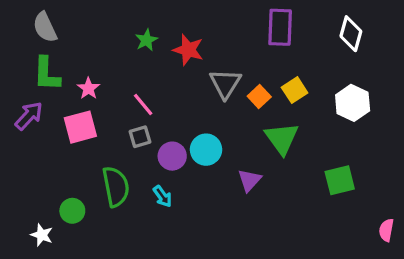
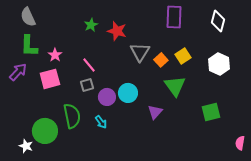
green circle: (72, 211) -> (45, 131), size x1.6

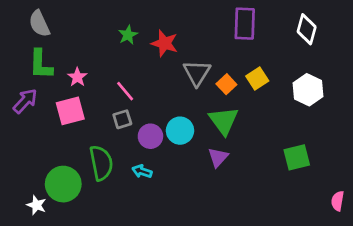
green triangle: (175, 86) -> (224, 121), moved
cyan arrow: (101, 122) -> (142, 171), turned 144

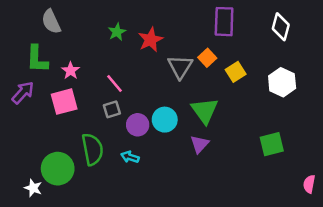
gray semicircle: (39, 24) -> (51, 22), moved
red star: (165, 43) -> (151, 40), turned 30
orange square: (226, 84) -> (207, 58), moved

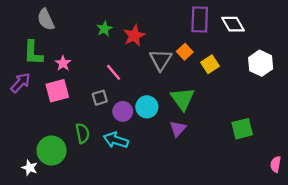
white diamond: (281, 27) -> (233, 24), moved, turned -45
white hexagon: (282, 82) -> (261, 63), moved
pink line: (114, 83) -> (114, 72), moved
green semicircle: (92, 149) -> (83, 133), size x0.7
cyan arrow: (130, 157) -> (116, 140), size x1.5

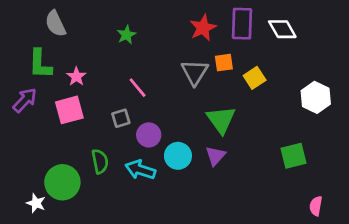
red star: (134, 36) -> (203, 28), moved
orange square: (185, 52) -> (224, 63), turned 35
white hexagon: (261, 63) -> (316, 97), moved
cyan circle: (147, 107) -> (178, 156), moved
pink semicircle: (276, 164) -> (316, 206), moved

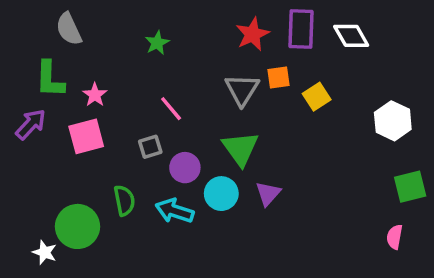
green triangle: (221, 120) -> (240, 149), moved
green square: (293, 156) -> (410, 187), moved
pink semicircle: (316, 206) -> (395, 237), moved

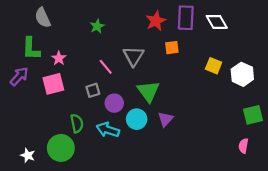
gray triangle: (242, 90) -> (133, 56), moved
yellow square: (317, 97) -> (214, 66), moved, turned -35
green circle: (77, 226) -> (61, 148), moved

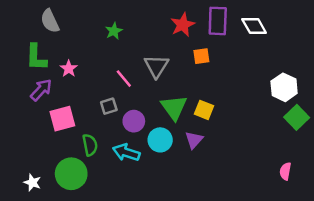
yellow square: (214, 66) -> (204, 110), moved
purple arrow: (19, 76) -> (41, 90), moved
pink square: (53, 84) -> (62, 119), moved
green square: (253, 115) -> (297, 117), moved, turned -30

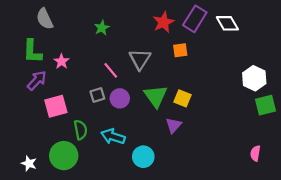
purple rectangle: (218, 21) -> (195, 19), turned 30
green square: (297, 117) -> (265, 105), turned 30
purple circle: (134, 121) -> (120, 98), moved
cyan circle: (160, 140) -> (143, 157), moved

